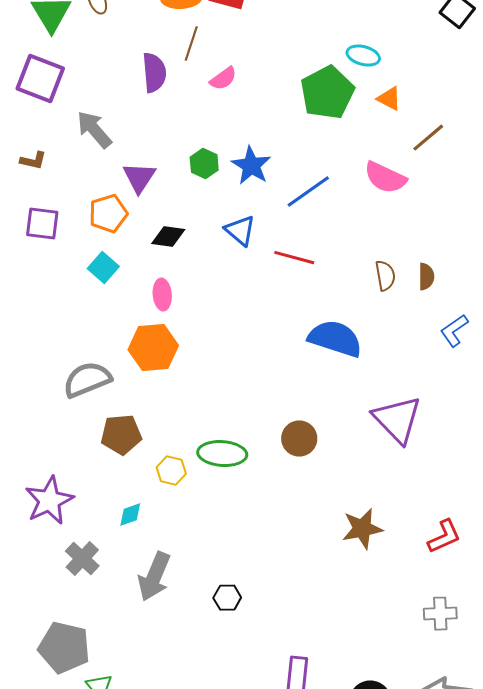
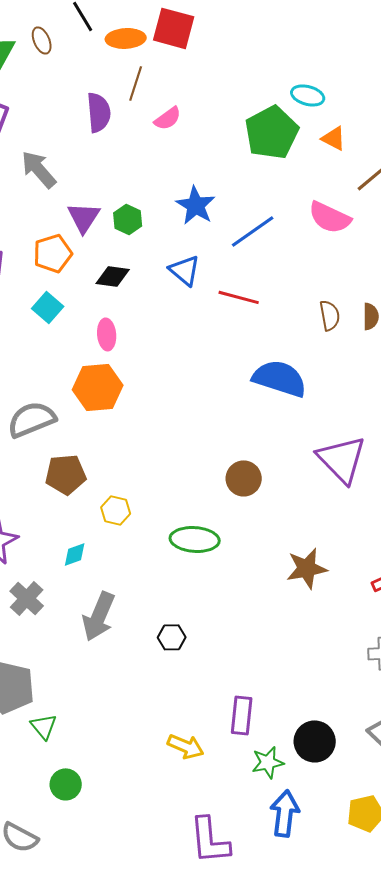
green hexagon: (204, 164) -> (128, 219), moved
green ellipse: (222, 454) -> (195, 539), moved

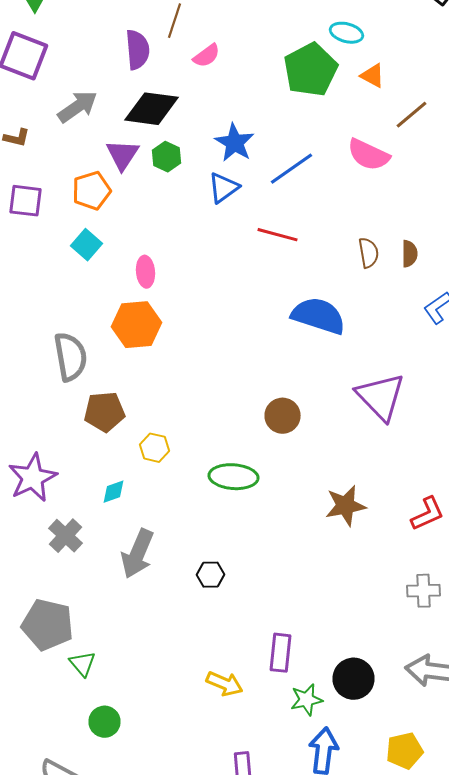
gray arrow: (39, 169) -> (78, 107), turned 96
blue triangle: (185, 270) -> (224, 188), moved, turned 44
black diamond: (113, 276) -> (152, 109), moved, size x1.6
gray semicircle: (32, 419) -> (70, 357), turned 102

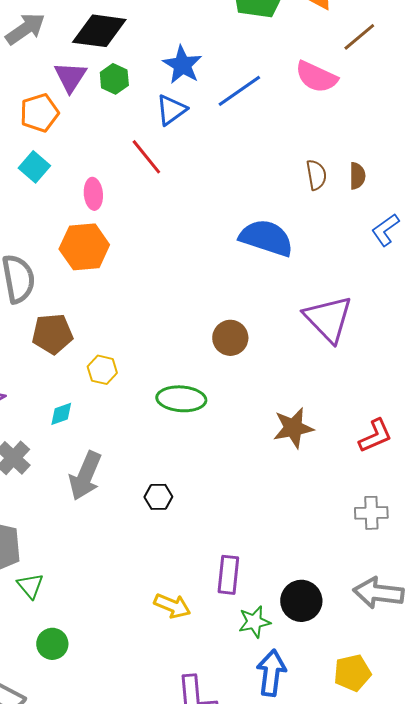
red line: (278, 235) -> (146, 157), moved, turned 36

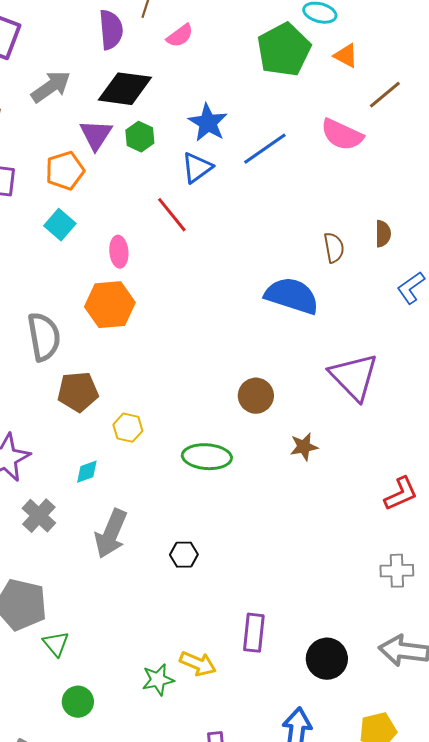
brown semicircle: (316, 175) -> (334, 248), moved
brown star: (293, 428) -> (304, 447), moved, size x0.7
green star: (254, 622) -> (158, 680), moved

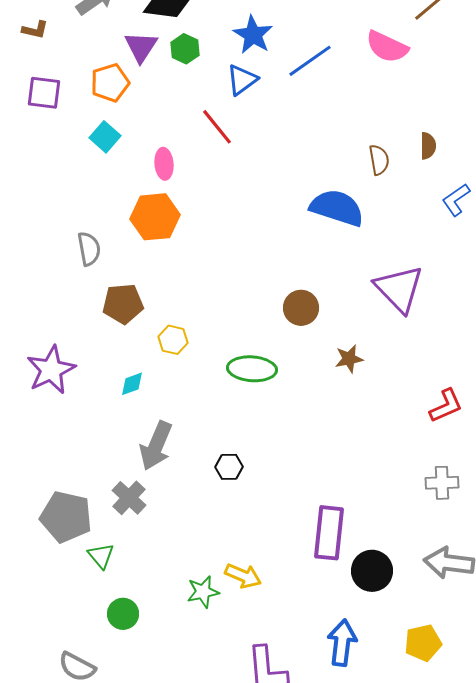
gray semicircle: (44, 337) -> (89, 249), size x0.7
gray cross: (39, 516) -> (129, 498), moved
purple rectangle: (254, 633) -> (329, 533), moved, size x1.4

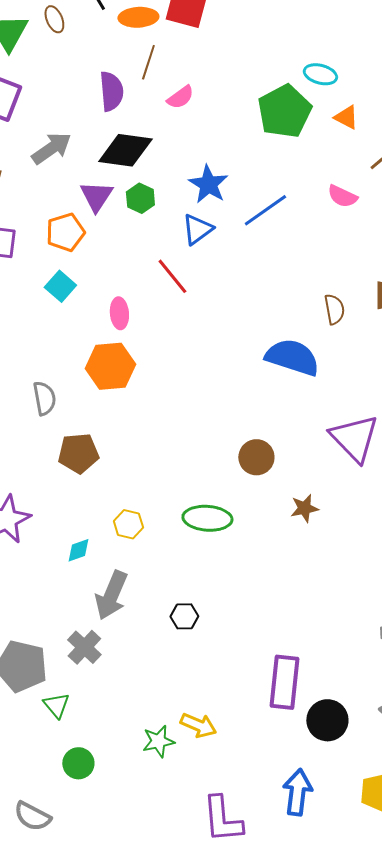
pink semicircle: (387, 47) -> (342, 196), size x0.7
yellow hexagon: (173, 340) -> (128, 524), moved
cyan diamond: (132, 384) -> (78, 550), moved

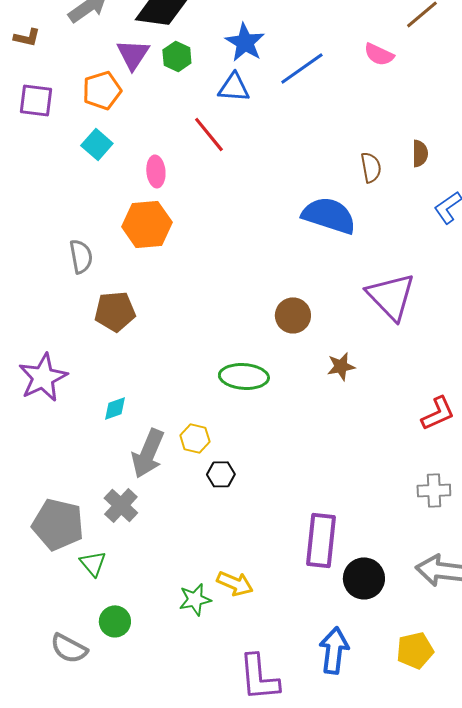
blue triangle: (197, 229) -> (234, 87), turned 40
yellow hexagon: (128, 524) -> (195, 438), moved
gray semicircle: (32, 816) -> (69, 648), moved

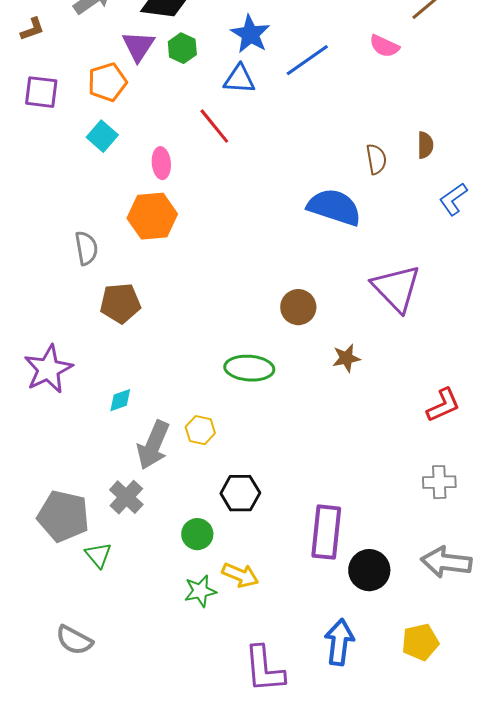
brown L-shape: (27, 37) -> (32, 29), turned -32
black hexagon: (221, 474) -> (240, 493), moved, size x1.4
green circle: (115, 621) -> (197, 534), moved

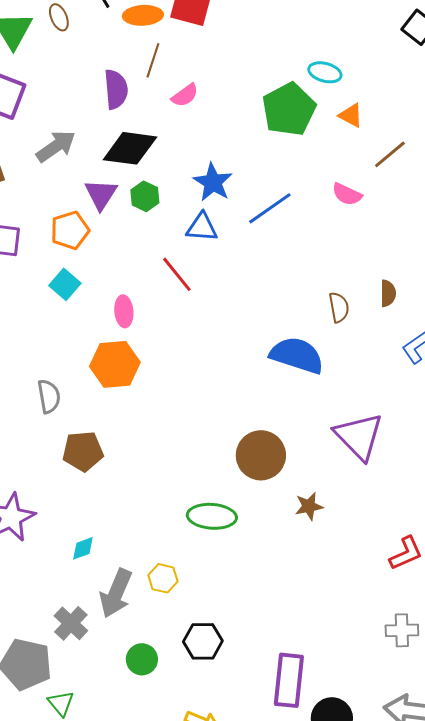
brown circle: (298, 307) -> (261, 455), size x1.4
gray cross: (126, 497) -> (71, 623), moved
green circle: (197, 534) -> (142, 659), moved

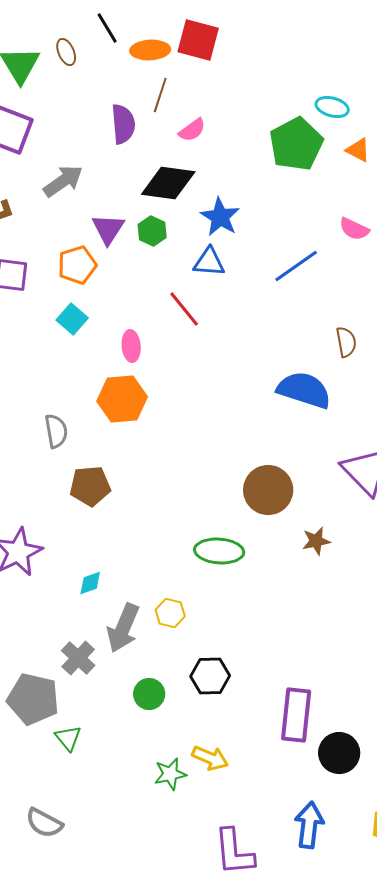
black diamond: (130, 148) -> (168, 183), moved
blue line: (270, 208) -> (296, 266), moved

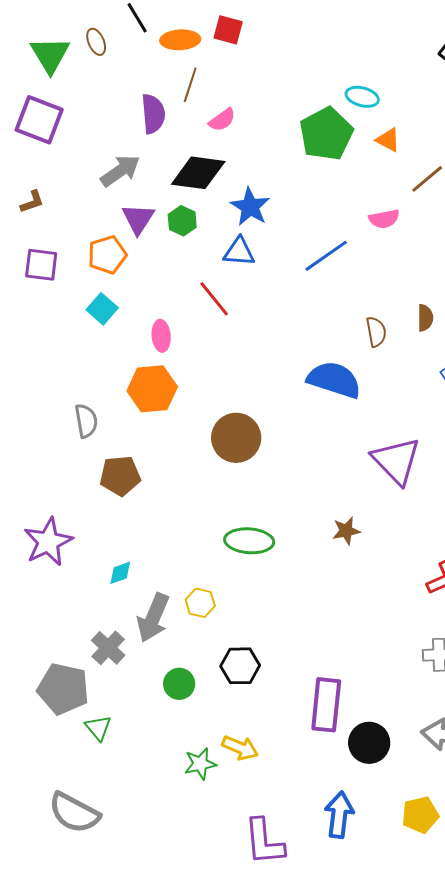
red square: (198, 40) -> (228, 30), size x0.7
gray arrow: (63, 181) -> (120, 171), moved
pink semicircle: (354, 229) -> (384, 219), turned -36
brown circle: (268, 490) -> (236, 438), moved
gray semicircle: (44, 823) -> (74, 813), size x1.4

